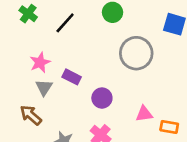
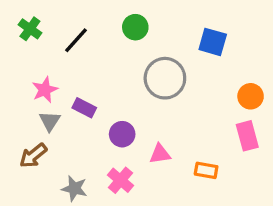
pink triangle: (144, 114) -> (160, 154), moved
brown arrow: (31, 115) -> (33, 156), turned -80

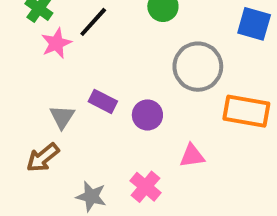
pink star: (45, 90) -> (56, 43), moved
purple circle: (122, 134) -> (147, 115), moved
orange rectangle: (206, 170) -> (246, 111), moved, size x1.6

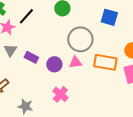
gray triangle: (62, 117) -> (10, 50), moved
pink triangle: (192, 156) -> (75, 62), moved
pink cross: (146, 187) -> (60, 94), moved

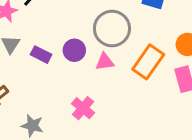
orange rectangle: (105, 62) -> (148, 62), turned -65
purple circle: (54, 64) -> (74, 50), moved

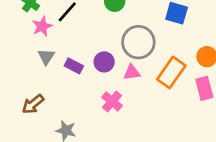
pink cross: (83, 108) -> (112, 101), moved

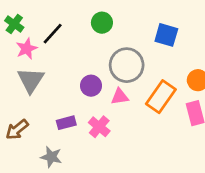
gray triangle: (46, 57) -> (31, 80), size x1.5
purple rectangle: (74, 66) -> (66, 123), moved, turned -42

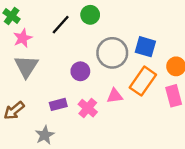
black line: (53, 34) -> (61, 25), moved
blue square: (166, 35) -> (145, 47), moved
pink triangle: (120, 97) -> (115, 96), moved
gray star: (51, 157) -> (45, 135), turned 30

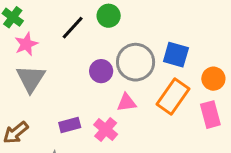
purple circle: (80, 71) -> (101, 71), moved
pink triangle: (115, 96) -> (127, 103), moved

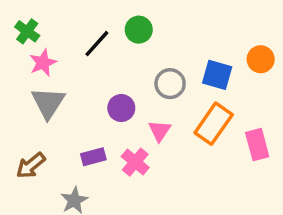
gray circle: (136, 62) -> (170, 84), size x0.7
purple circle: (101, 71) -> (121, 108), moved
orange circle: (213, 79) -> (261, 59), moved
pink triangle: (127, 103) -> (160, 131), turned -48

